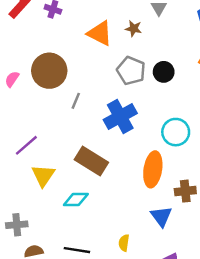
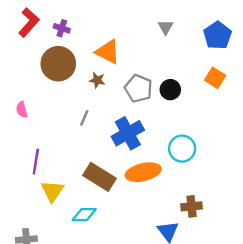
brown star: (134, 29) -> (97, 80), moved
brown circle: (49, 71) -> (58, 64), moved
pink semicircle: (12, 79) -> (22, 110), moved, turned -49
purple line: (26, 145) -> (36, 162), turned -40
orange ellipse: (153, 169) -> (143, 172), moved, turned 68

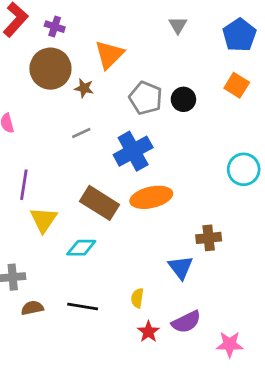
orange triangle: (108, 52) -> (109, 55), turned 48
brown star: (97, 80) -> (84, 88), moved
gray line: (84, 118) -> (81, 133), turned 42
cyan circle: (182, 149) -> (244, 169), moved

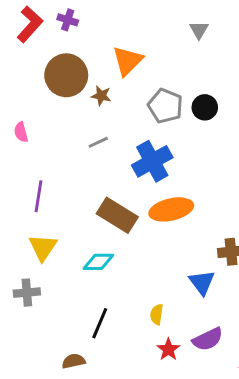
purple cross: (55, 27) -> (68, 20), moved
yellow triangle: (43, 220) -> (43, 247), moved
black line: (83, 307) -> (100, 323), turned -76
brown semicircle: (32, 308) -> (74, 361), moved

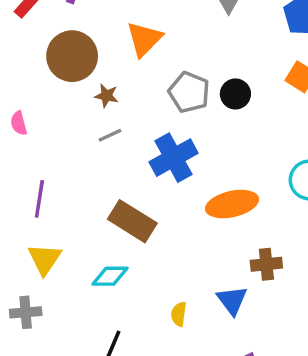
brown star: (101, 96) -> (106, 96), moved
orange ellipse: (171, 209) -> (232, 204), moved
yellow semicircle: (157, 314) -> (179, 314), moved

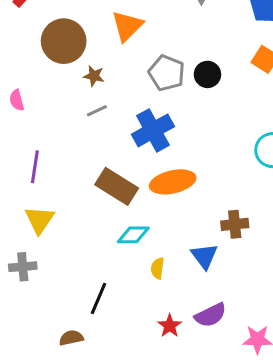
orange ellipse: (232, 204) -> (173, 182), moved
cyan diamond: (110, 276) -> (133, 235), moved

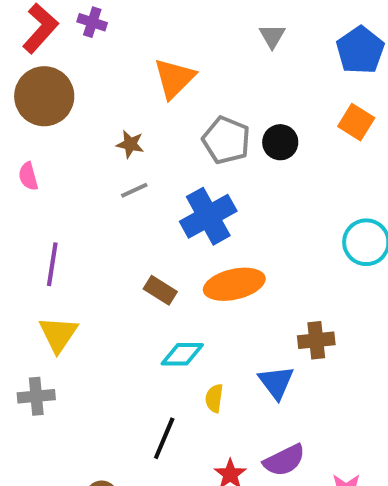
brown circle: (64, 41) -> (44, 96), moved
brown rectangle: (117, 186) -> (160, 290), size x0.6
black line: (98, 298) -> (164, 438), moved

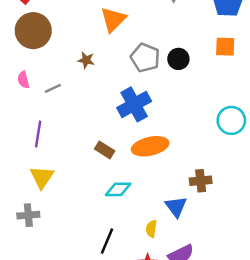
orange square: (356, 122) -> (225, 47), turned -30
gray line: (134, 190) -> (53, 88), moved
yellow semicircle: (214, 398) -> (151, 229), moved

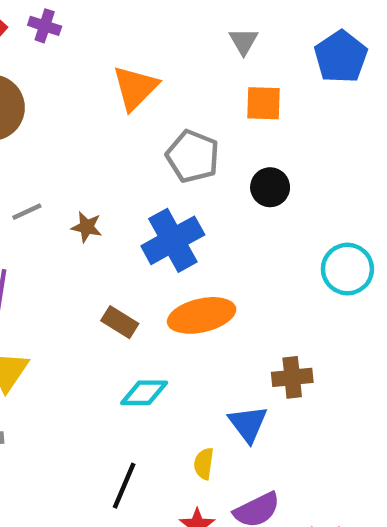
orange square: (225, 47) -> (263, 103), moved
black circle: (178, 59) -> (270, 187), moved
brown star: (86, 60) -> (87, 227), moved

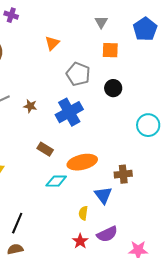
orange triangle: (135, 88) -> (52, 43), size x0.7
orange ellipse: (202, 315) -> (82, 162), moved
black line: (124, 486) -> (17, 223), moved

